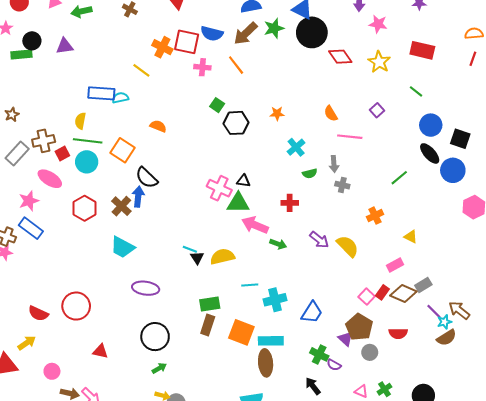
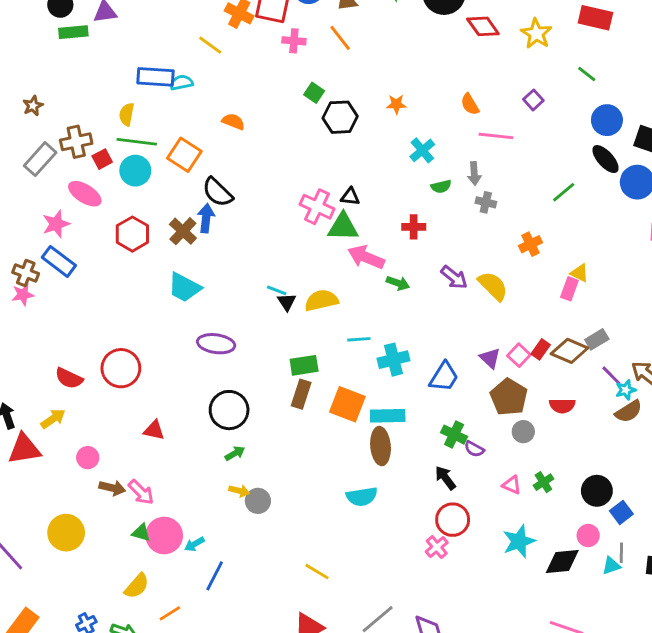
green rectangle: (21, 55) -> (73, 32), moved
pink rectangle: (395, 265) -> (569, 289), moved, turned -42
purple triangle: (346, 339) -> (490, 358), moved

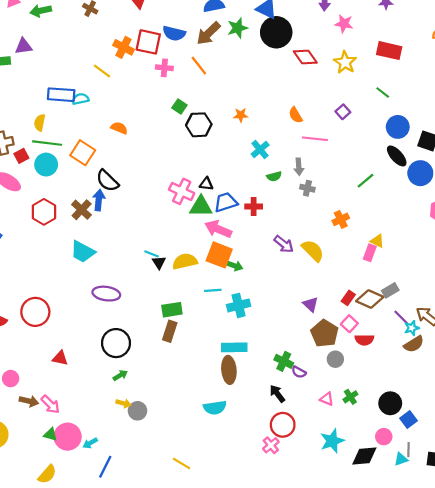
green arrow: (398, 283) -> (234, 266), moved
pink square: (519, 355) -> (349, 324), moved
blue trapezoid: (444, 377) -> (226, 202), moved, turned -140
orange square: (347, 404) -> (219, 255), moved

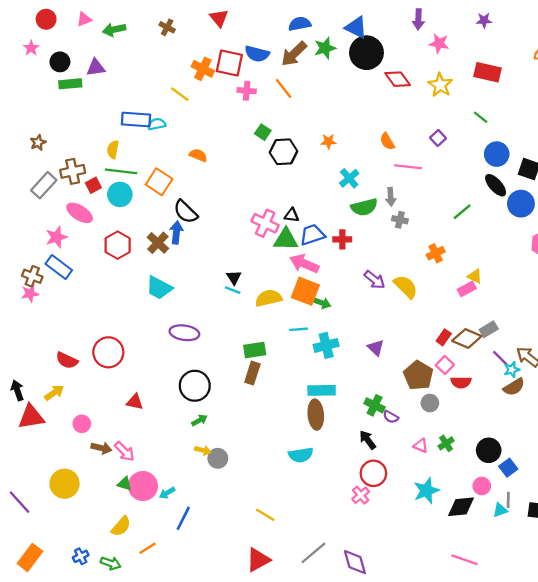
green semicircle: (274, 176) -> (364, 207), size x1.6
pink rectangle: (370, 253) -> (467, 289), turned 42
black triangle: (159, 262) -> (234, 277), moved
purple triangle: (311, 304) -> (376, 348), moved

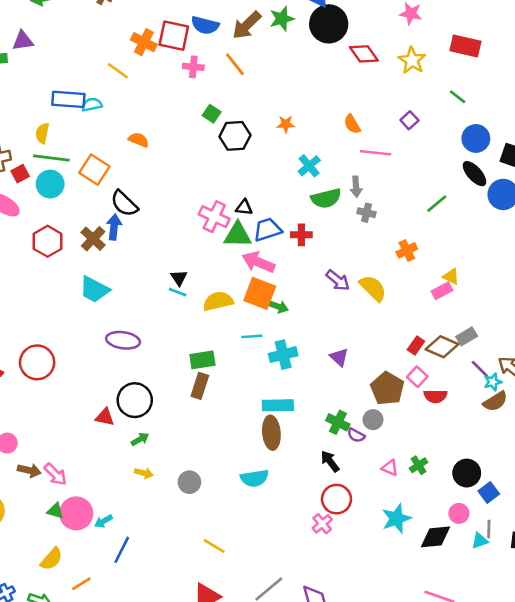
red triangle: (135, 402) -> (105, 417), moved
gray circle: (430, 403) -> (373, 420), moved
gray circle: (218, 458) -> (189, 482), moved

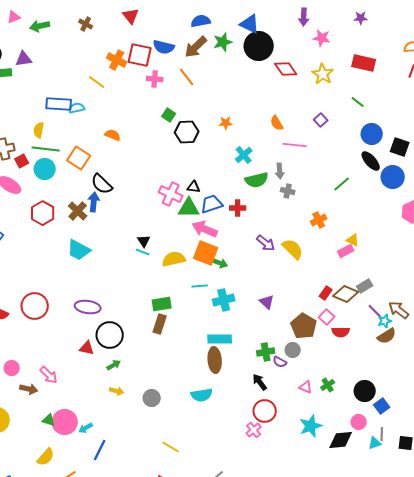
purple ellipse: (123, 340) -> (88, 307), moved
green cross: (338, 422) -> (266, 352), turned -36
pink arrow: (55, 474) -> (49, 375), moved

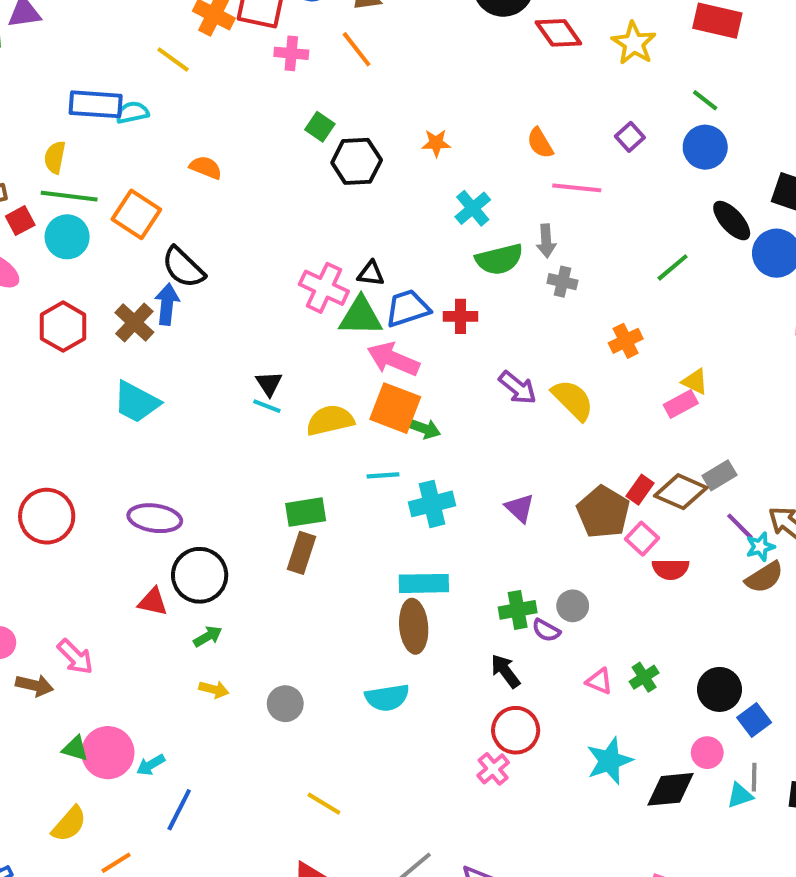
blue circle: (372, 134) -> (705, 147), moved
brown pentagon: (304, 326) -> (603, 512), moved

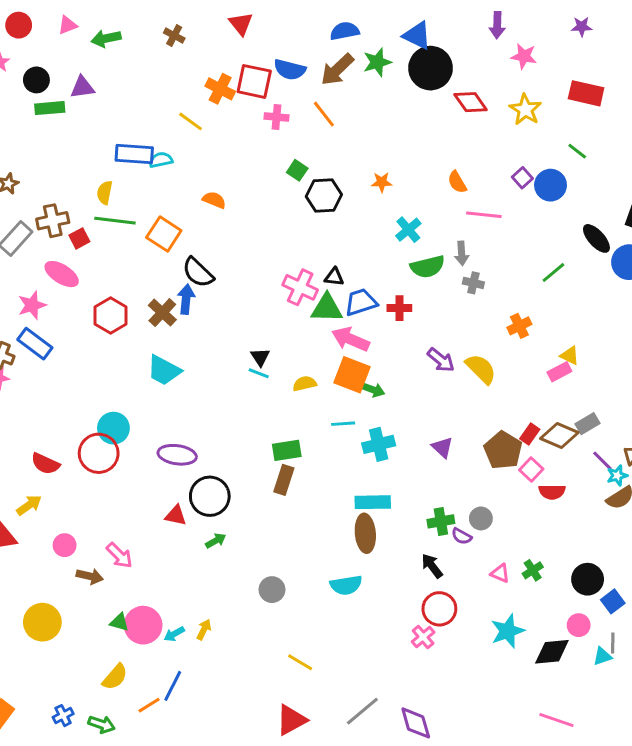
blue circle: (705, 147) -> (551, 185), moved
cyan circle: (67, 237) -> (113, 428), moved
yellow semicircle: (330, 420) -> (305, 384), size x0.7
yellow arrow: (214, 689) -> (204, 630), moved, turned -78
blue line: (179, 810) -> (173, 686), moved

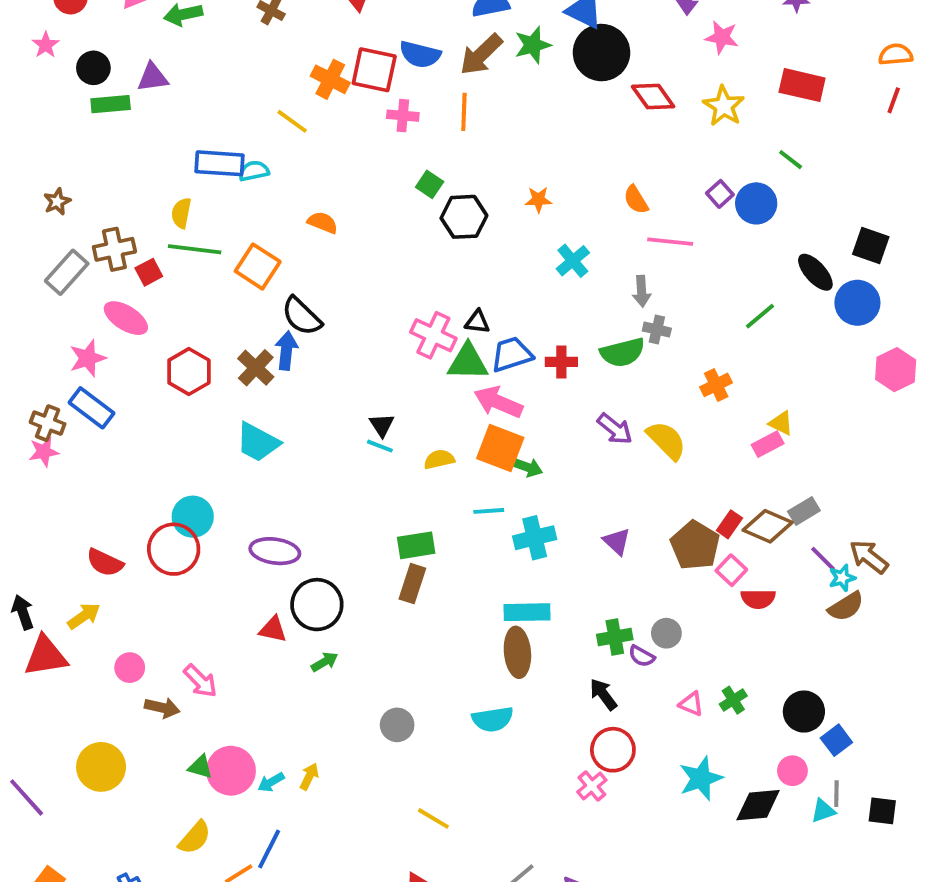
orange line: (324, 114) -> (464, 112), turned 40
green semicircle: (428, 267) -> (622, 352), moved

